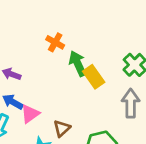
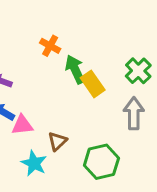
pink triangle: (30, 114) -> (22, 125), turned 30

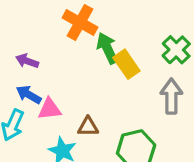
orange cross: (50, 46) -> (80, 23), size x1.5
brown triangle: (57, 141) -> (88, 127), turned 42

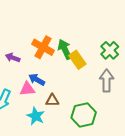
orange cross: (80, 23) -> (43, 47), moved
blue arrow: (29, 95) -> (37, 80), moved

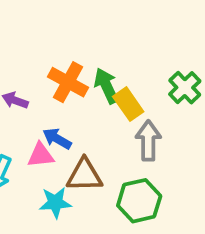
gray arrow: (107, 81) -> (148, 141), moved
brown triangle: (52, 100) -> (84, 175), size x1.5
cyan star: (36, 116) -> (55, 203), turned -30

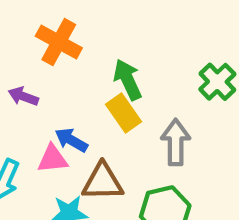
orange cross: (68, 82) -> (59, 42), moved
yellow rectangle: (128, 104) -> (123, 113), moved

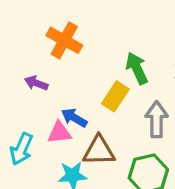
green arrow: (128, 80) -> (137, 68), moved
yellow rectangle: (123, 113) -> (115, 96), turned 68

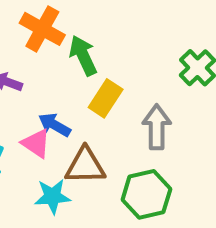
green arrow: (137, 68) -> (83, 55), moved
pink triangle: (59, 133) -> (36, 143), turned 40

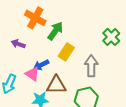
green arrow: (83, 55) -> (55, 31), turned 60
blue arrow: (55, 125) -> (41, 65), turned -56

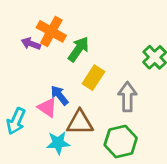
purple arrow: (18, 44) -> (31, 44), moved
blue arrow: (41, 65) -> (59, 95), turned 77

